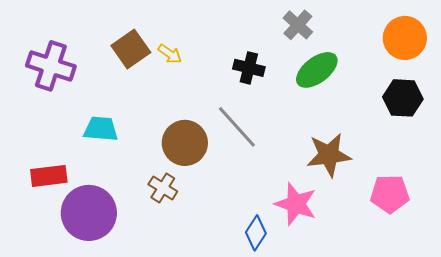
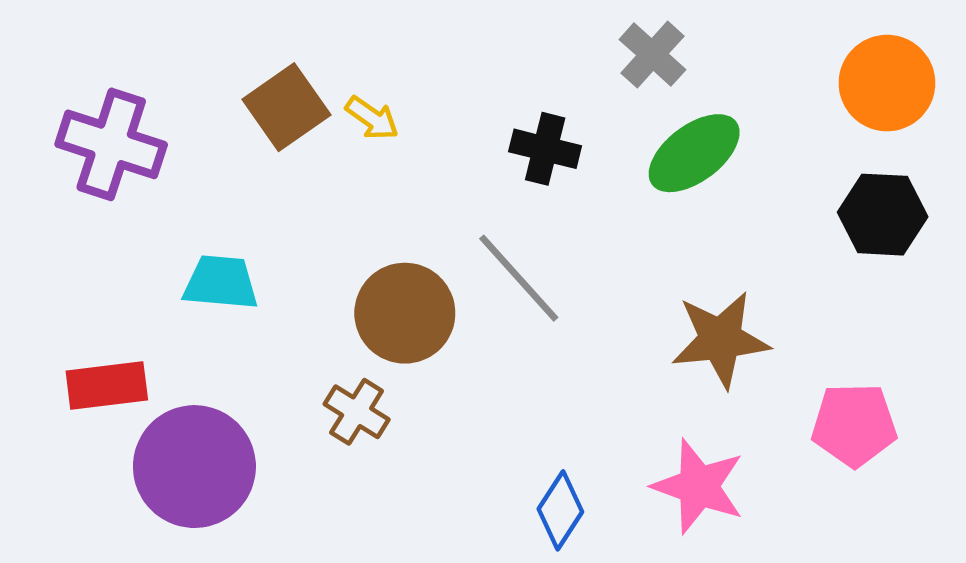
pink star: (296, 204) -> (699, 486), moved

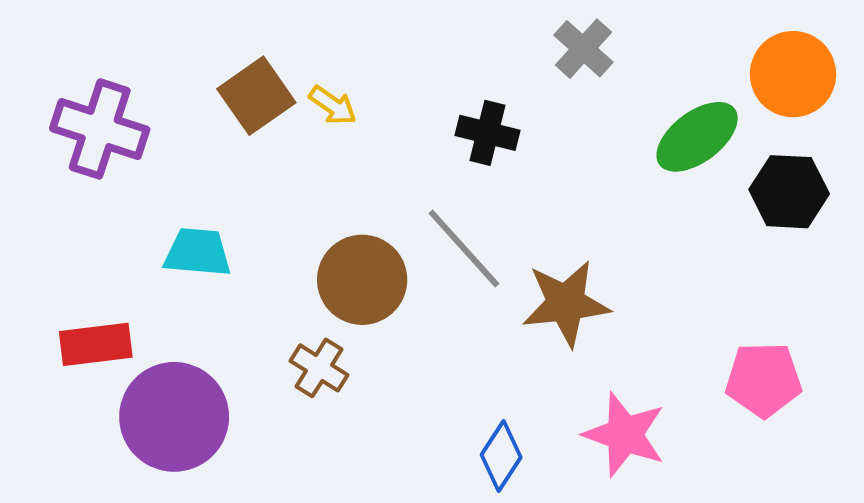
green ellipse: (694, 153) -> (697, 137), moved
brown star: (720, 339) -> (566, 303), moved

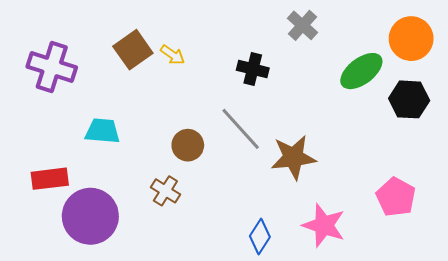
brown circle: (362, 280) -> (188, 145), size x0.7
pink pentagon: (764, 380) -> (396, 197), turned 30

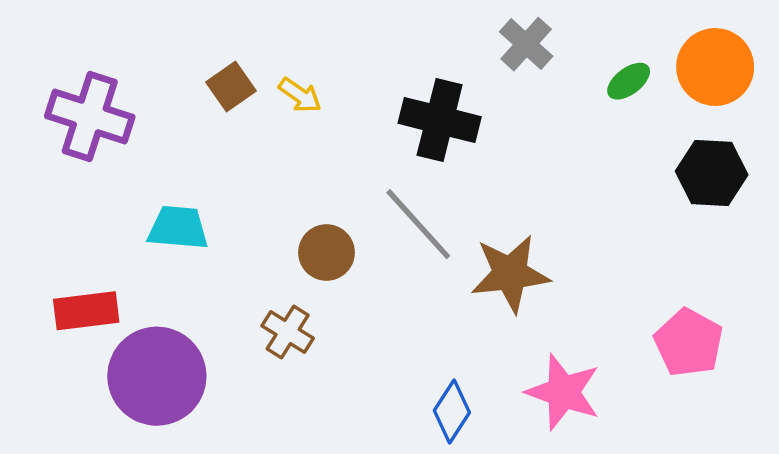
brown square: (133, 50) -> (231, 86), size x0.7
black cross: (253, 69) -> (440, 120), size x1.4
green ellipse: (361, 71) -> (629, 81), moved, size x0.6

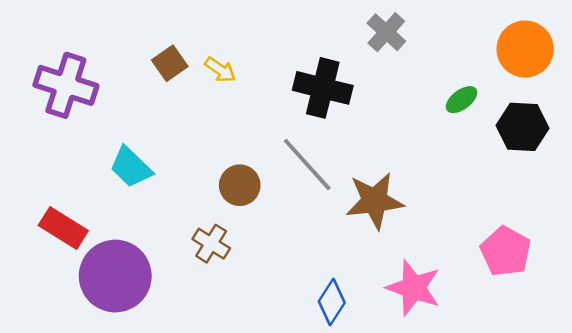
green ellipse: (629, 81) -> (462, 100), moved
cyan trapezoid: (178, 228) -> (131, 167), turned -141
red rectangle: (86, 311) -> (63, 228), turned 39

